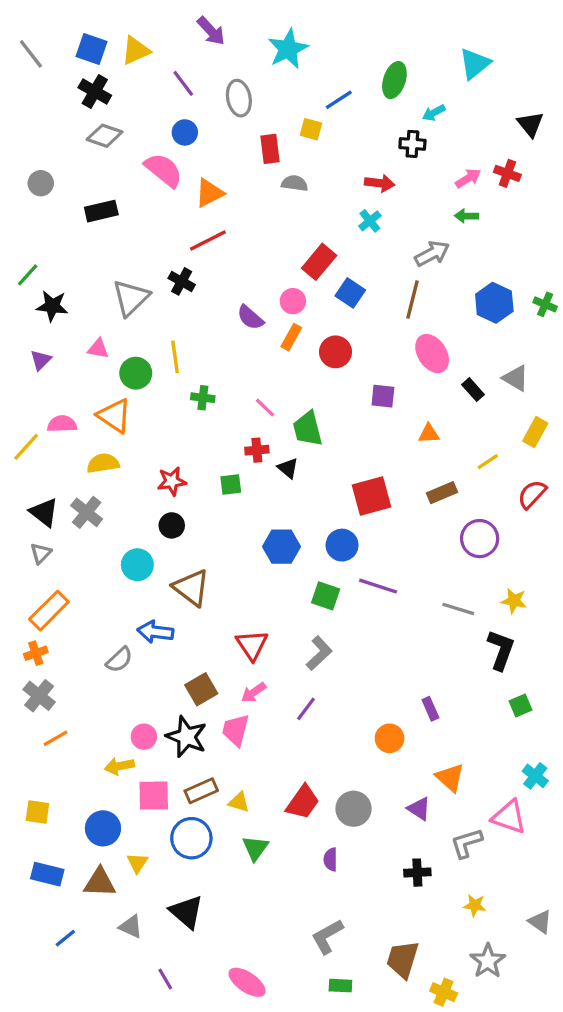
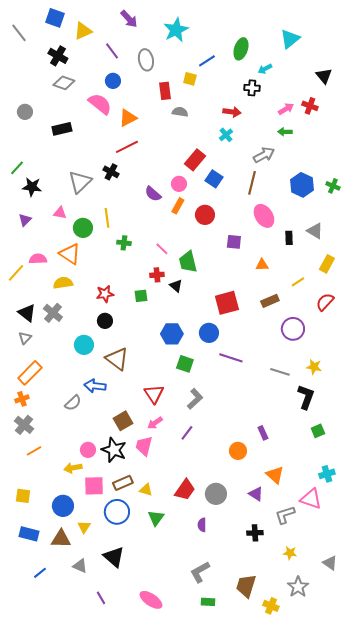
blue square: (92, 49) -> (55, 18), moved
black rectangle: (473, 390) -> (289, 238), turned 40
green square: (326, 596) -> (185, 364), moved
cyan cross: (535, 776) -> (327, 474), turned 35

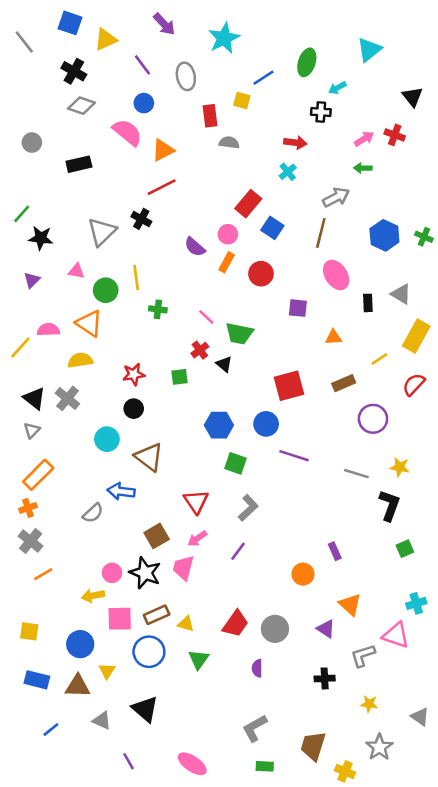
green trapezoid: (188, 262) -> (239, 334), turned -65
yellow rectangle: (327, 264) -> (416, 336), size x1.4
red cross: (157, 275) -> (200, 350), turned -32

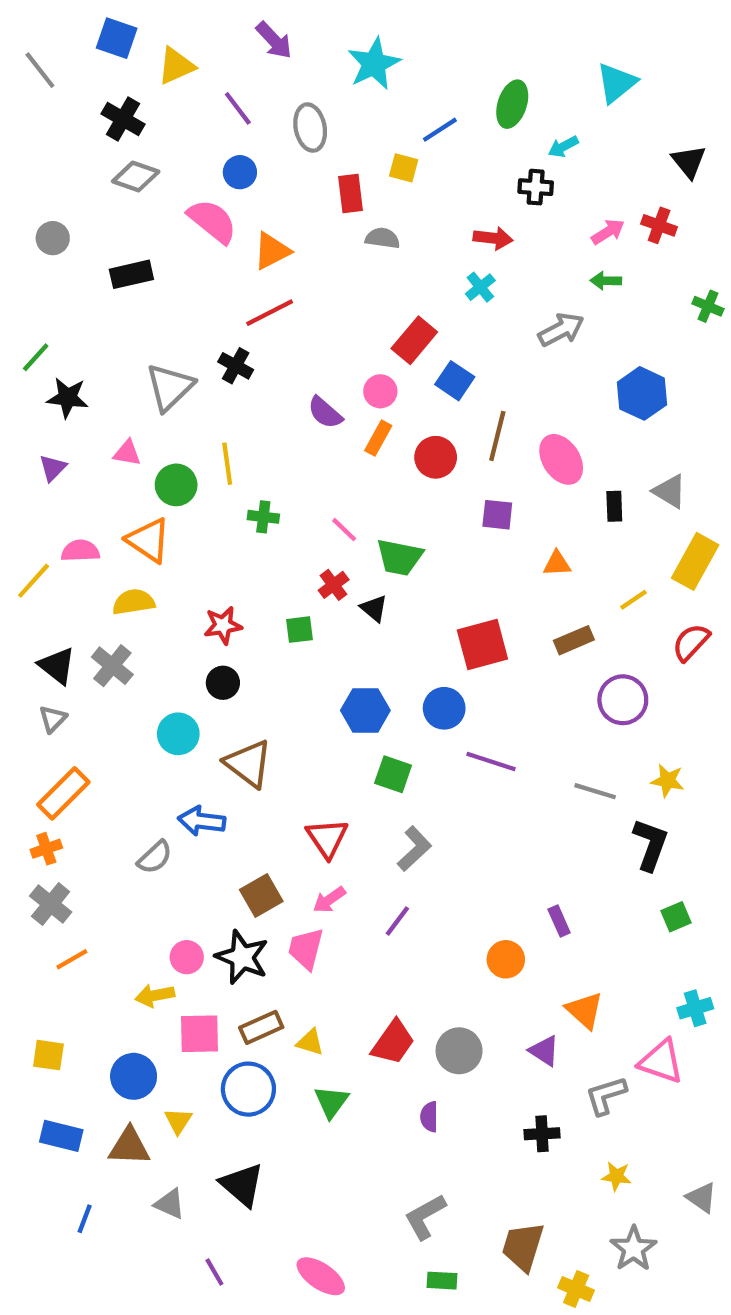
brown line: (321, 233) -> (497, 436), moved
green cross: (424, 237) -> (708, 306), moved
blue line: (51, 729) -> (85, 1219), turned -30

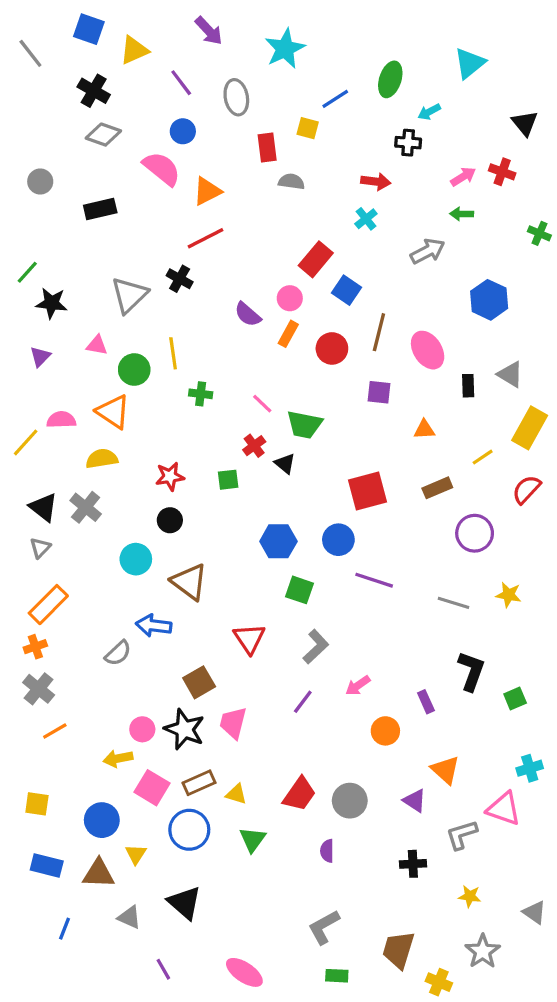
black L-shape: (650, 844) -> (471, 671), moved
pink arrow: (329, 900) -> (358, 686), moved
pink square: (200, 1034) -> (152, 788), turned 32

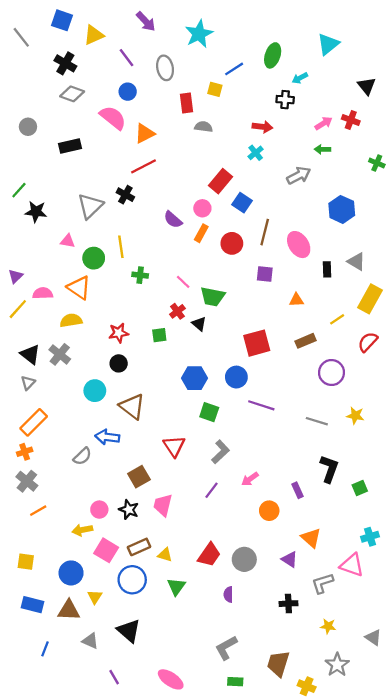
purple triangle: (40, 357) -> (16, 276), moved
black star: (184, 729) -> (129, 510), size x0.7

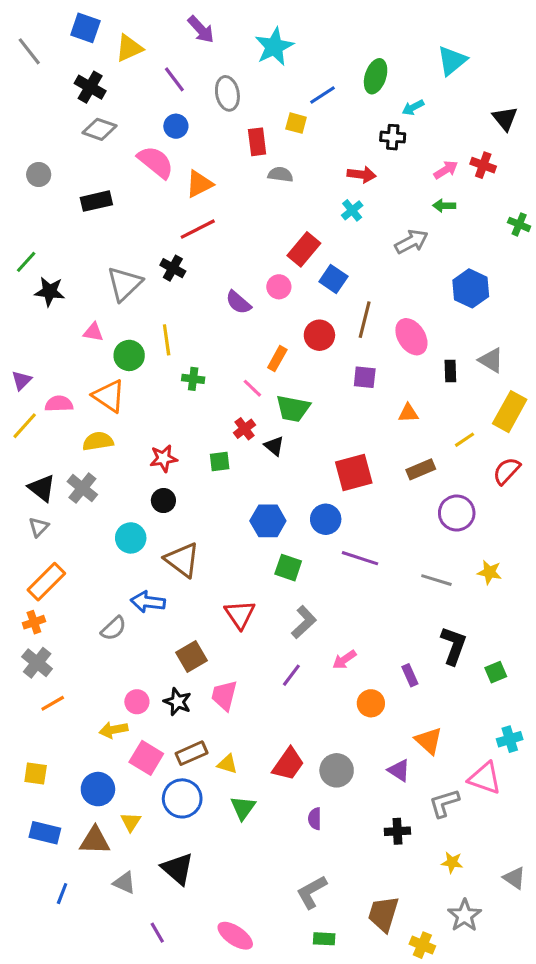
orange rectangle: (201, 233) -> (277, 359), moved

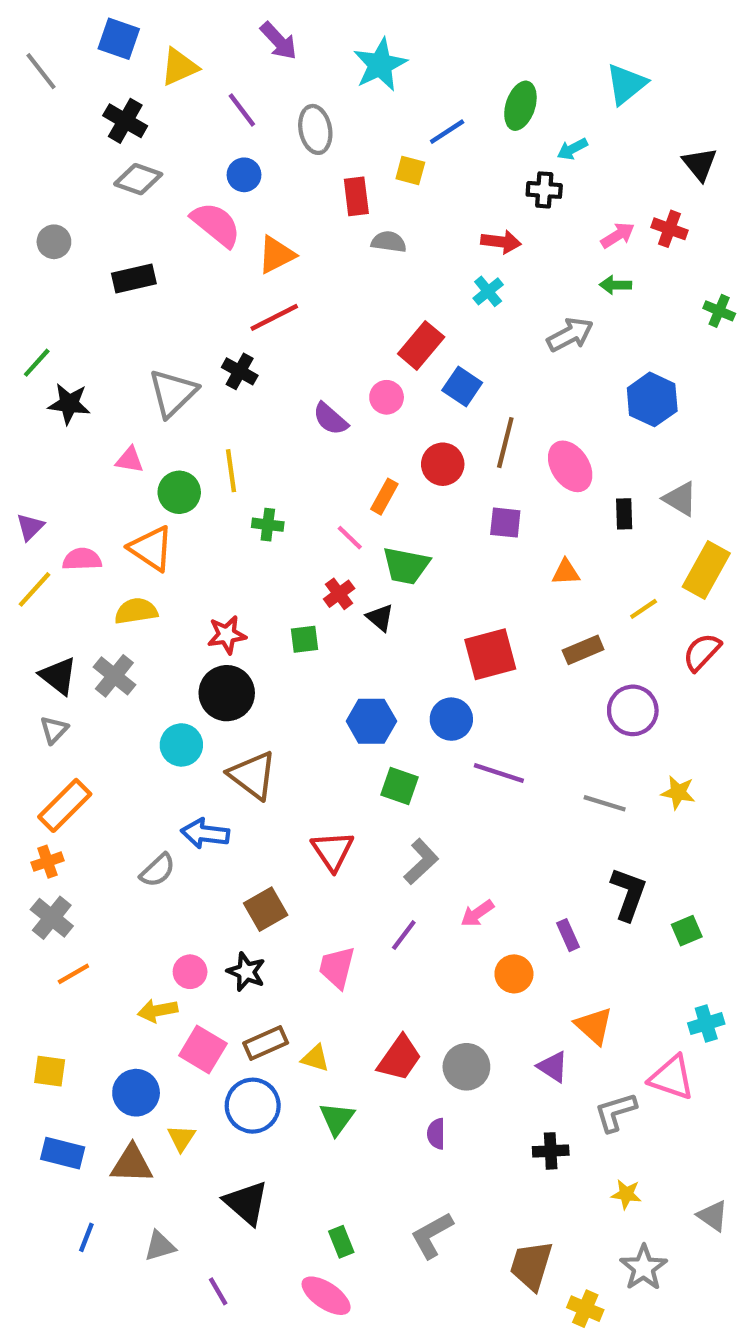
black circle: (163, 501) -> (227, 693), size x1.6
pink trapezoid: (224, 695) -> (337, 967), moved
gray triangle: (124, 883) -> (160, 1246), moved, turned -40
green rectangle: (324, 939) -> (341, 1242), moved, turned 65

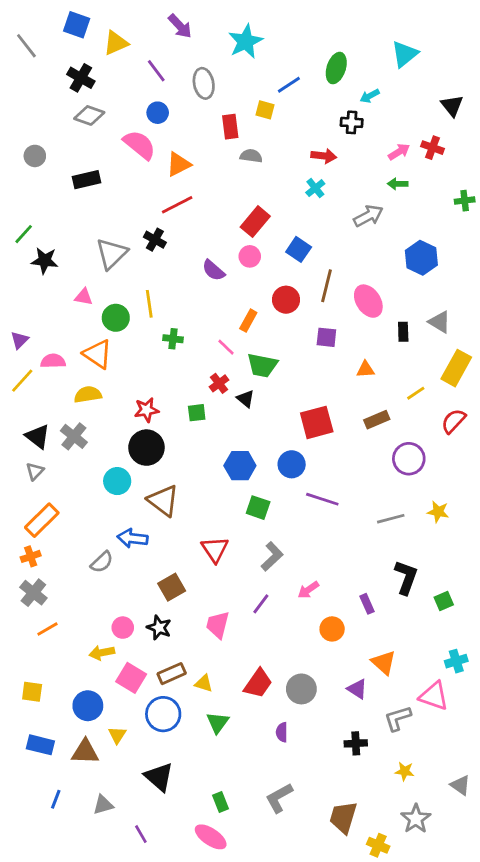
green cross: (719, 311) -> (465, 201), turned -30
red rectangle: (421, 345) -> (255, 222), moved
gray line: (605, 803) -> (391, 519), turned -32

